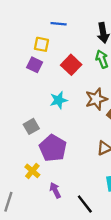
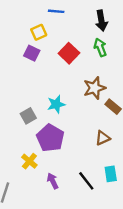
yellow square: (41, 44) -> (39, 32), turned -35
cyan star: (59, 100) -> (56, 104), moved
black line: (85, 204) -> (86, 181), moved

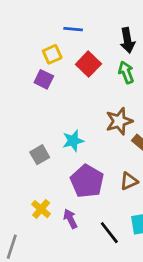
red square: (69, 53) -> (88, 64), moved
purple pentagon: (50, 138) -> (87, 181), moved
purple arrow: (53, 181) -> (70, 219), moved

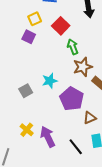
green arrow: (126, 72) -> (73, 47), moved
purple pentagon: (87, 181) -> (72, 99), moved
brown triangle: (129, 181) -> (90, 118), moved
purple arrow: (70, 219) -> (48, 137), size x1.5

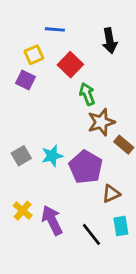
cyan star: (50, 81) -> (52, 156), moved

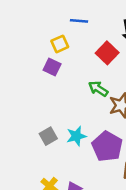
red square: (70, 65) -> (107, 53), moved
green arrow: (87, 94) -> (98, 89), moved, turned -36

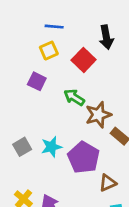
yellow square: (60, 44) -> (49, 51), moved
purple square: (52, 67) -> (37, 81), moved

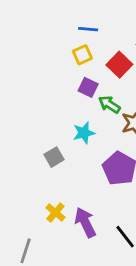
purple square: (37, 81) -> (88, 87), moved
cyan star: (51, 147) -> (84, 133), moved

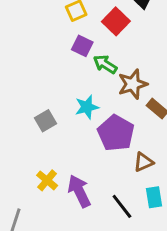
cyan star: (84, 133) -> (87, 107), moved

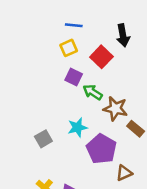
brown star: (133, 84) -> (115, 109), turned 30

